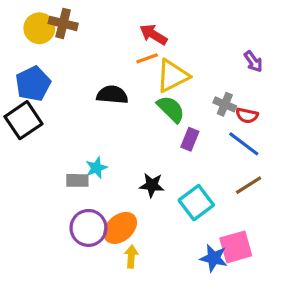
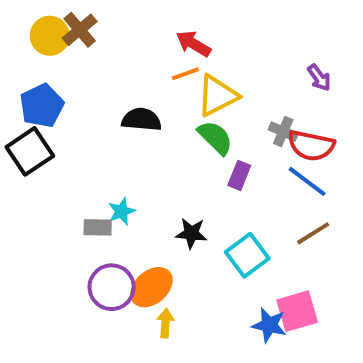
brown cross: (63, 23) -> (80, 30), turned 36
red semicircle: (247, 115) -> (311, 146), size x1.6

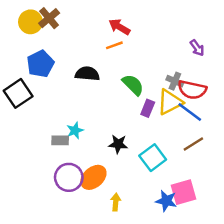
yellow triangle: (217, 96) -> (170, 102), moved
blue pentagon: (42, 106) -> (40, 64), moved
yellow arrow: (165, 323) -> (116, 202), moved

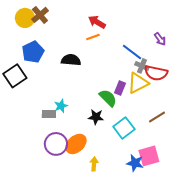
green semicircle: (133, 85) -> (108, 98), moved
blue line: (190, 112) -> (132, 52), moved

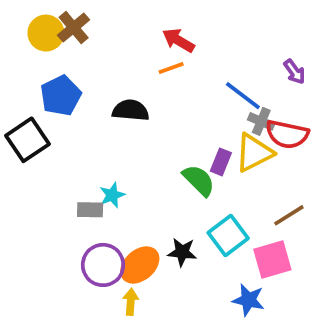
black star: (96, 117) -> (182, 252), moved
pink square: (149, 156) -> (272, 259), moved
yellow arrow: (94, 164) -> (131, 302), moved

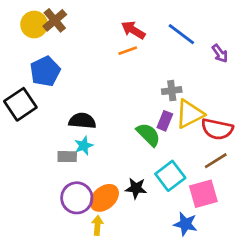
blue line: (243, 96) -> (181, 34), moved
black semicircle: (131, 110) -> (82, 121), moved
gray cross: (261, 121) -> (172, 91), moved, turned -30
red semicircle: (287, 134) -> (217, 129), moved

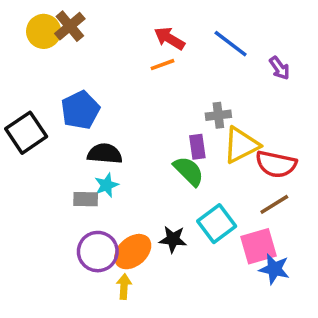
blue pentagon: (45, 71) -> (80, 110), moved
purple rectangle: (165, 121) -> (197, 147), moved, turned -30
blue star: (185, 224) -> (274, 269), moved

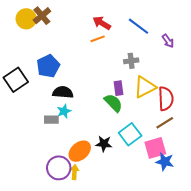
gray cross: (218, 115) -> (131, 61), moved
red semicircle: (276, 164) -> (166, 99), turned -105
purple circle: (98, 252) -> (59, 168), moved

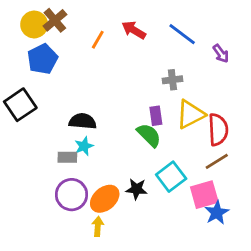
orange line: (98, 39) -> (98, 40), moved, turned -40
blue pentagon: (48, 66) -> (42, 59), moved
blue star: (165, 162) -> (217, 213), turned 30
purple circle: (59, 168) -> (72, 195), moved

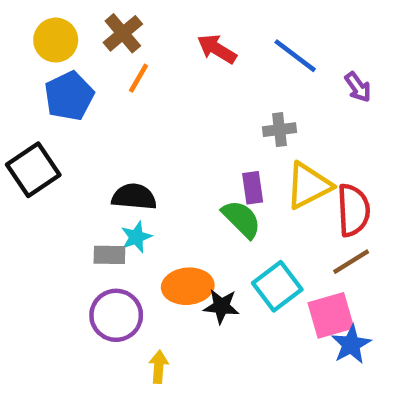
brown cross: (55, 20) -> (123, 33), moved
orange line: (98, 40) -> (139, 78), moved
orange ellipse: (105, 199) -> (188, 286), moved, turned 36

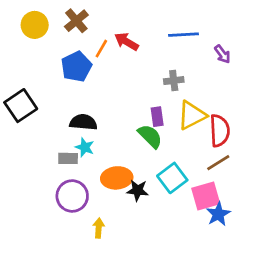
red arrow: (217, 49) -> (126, 42), moved
blue line: (295, 56) -> (183, 35), turned -40
orange line: (139, 78) -> (101, 49), moved
blue pentagon: (69, 96) -> (76, 67), moved
cyan star: (136, 237) -> (85, 147), turned -30

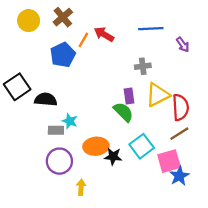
black semicircle: (83, 122) -> (46, 99), moved

